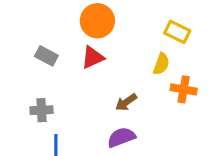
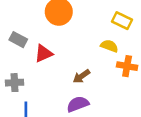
red triangle: (93, 57) -> (44, 53), moved
yellow semicircle: (161, 64) -> (109, 46), turned -90

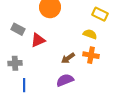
orange cross: (127, 66) -> (91, 55), moved

